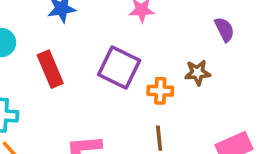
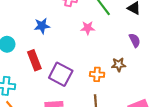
purple square: (119, 67) -> (61, 74), moved

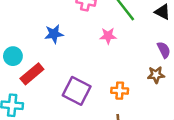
red rectangle: (34, 60) -> (32, 74), moved, turned 72
brown star: (119, 65) -> (156, 75), moved

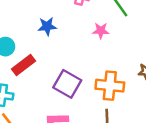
orange cross: (120, 91) -> (110, 86), size x1.6

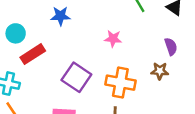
pink star: (101, 31) -> (113, 39), moved

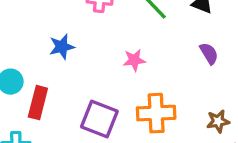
red rectangle: (33, 54) -> (38, 103), turned -30
brown star: (160, 71) -> (218, 121), moved

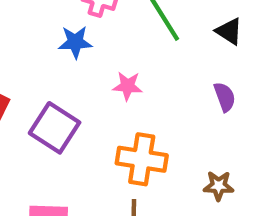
blue star: (62, 47) -> (75, 42), moved
purple square: (99, 119) -> (55, 128), moved

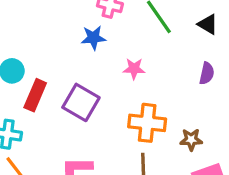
purple semicircle: (225, 97) -> (207, 73), turned 35
brown star: (219, 186) -> (191, 140), moved

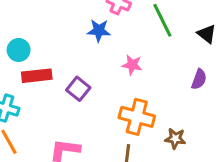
red rectangle: (35, 95) -> (37, 76), turned 52
purple square: (81, 102) -> (78, 89), size x0.7

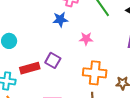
red rectangle: (37, 76) -> (30, 68), moved

